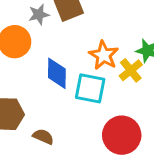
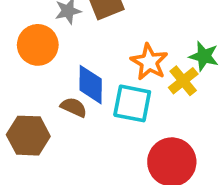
brown semicircle: (43, 137) -> (74, 107), moved

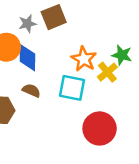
blue diamond: (91, 85) -> (27, 58), moved

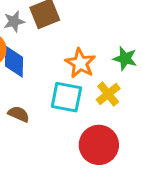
yellow cross: (107, 72) -> (108, 94), moved
brown semicircle: (31, 90) -> (19, 114), moved

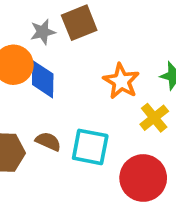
cyan square: (66, 97) -> (90, 147), moved

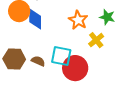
brown semicircle: (48, 141) -> (38, 61), moved
red circle: (143, 178) -> (75, 68), moved

